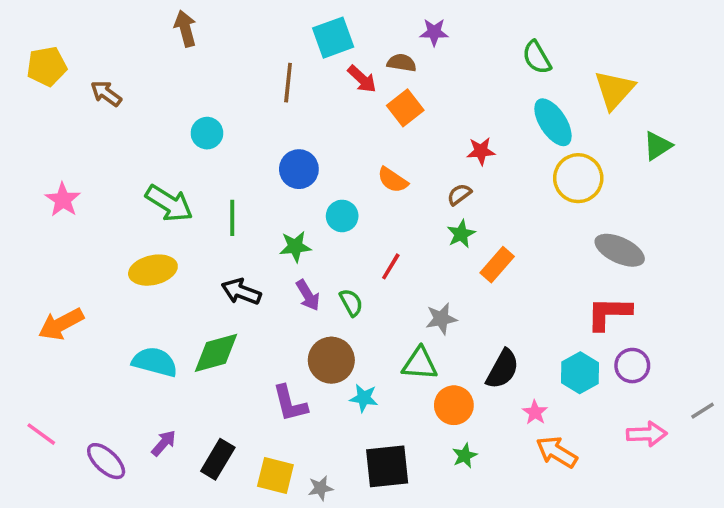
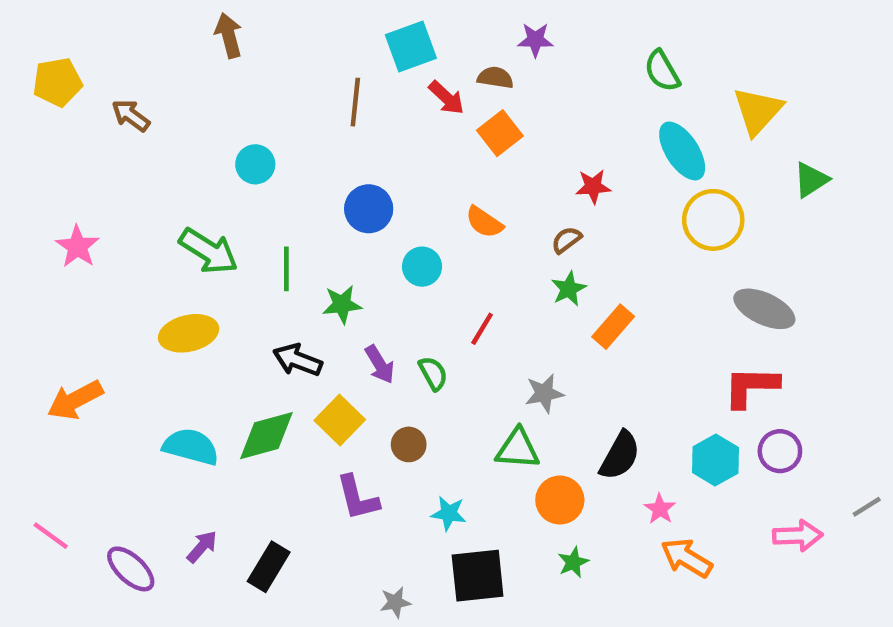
green star: (295, 247) -> (342, 304), moved
brown circle: (331, 360) -> (409, 444), size x0.6
cyan star: (364, 398) -> (449, 513), moved
yellow square: (275, 475) -> (340, 420), moved, turned 30

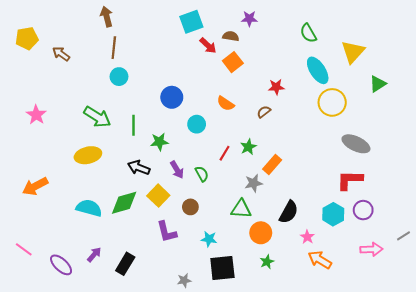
brown line: (355, 102) -> (114, 48), moved
green star: (569, 289) -> (248, 147), moved
orange rectangle: (613, 327) -> (272, 165), moved

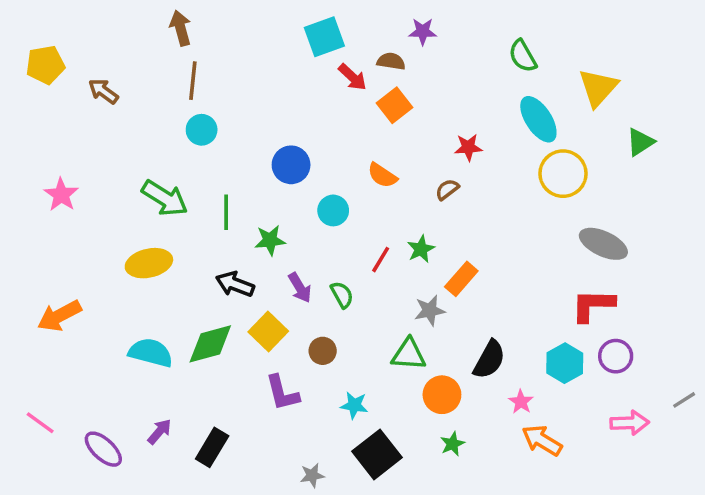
black square: (222, 268) -> (377, 454), turned -32

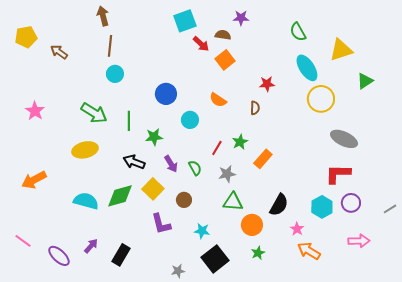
yellow triangle: (598, 88) -> (341, 50), turned 30
brown semicircle: (447, 189) -> (255, 108), turned 128
gray star: (430, 310) -> (227, 174), moved
gray line: (684, 400) -> (390, 209), moved

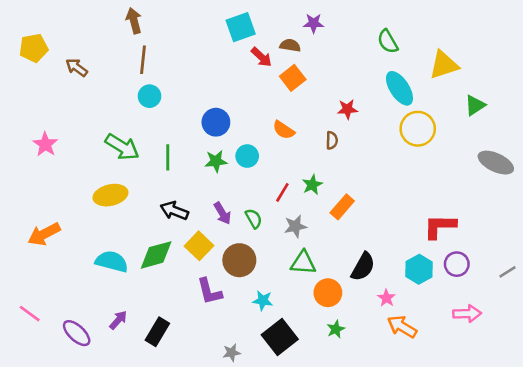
green star: (154, 137) -> (216, 161), moved
gray ellipse: (344, 139) -> (496, 163), moved
brown circle: (184, 200) -> (239, 260), size x1.6

